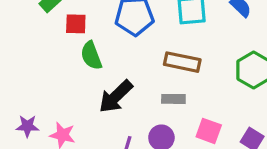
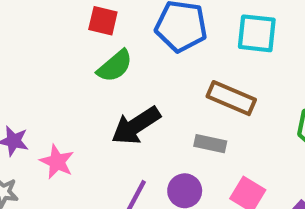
green semicircle: (91, 56) -> (115, 66), turned -120

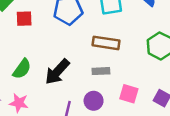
green semicircle: (115, 66) -> (22, 69), moved

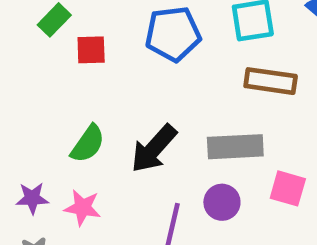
brown rectangle: (106, 43) -> (271, 81), moved
gray rectangle: (101, 71) -> (235, 147), size x1.6

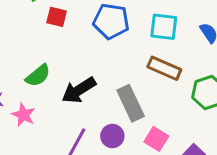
gray rectangle: (235, 147) -> (131, 103), turned 52

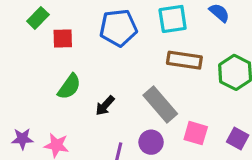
green semicircle: (38, 76) -> (69, 87), moved
black arrow: (79, 90) -> (105, 106), size x0.6

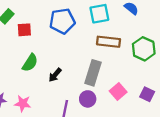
gray rectangle: (160, 105) -> (93, 73), turned 60
pink square: (196, 133) -> (118, 92), turned 35

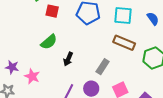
gray rectangle: (93, 73) -> (103, 67), size x0.7
black arrow: (55, 75) -> (68, 59), turned -32

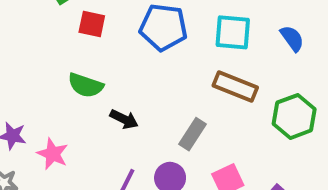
green semicircle: (49, 42) -> (86, 85), turned 60
black arrow: (68, 59) -> (124, 119), turned -88

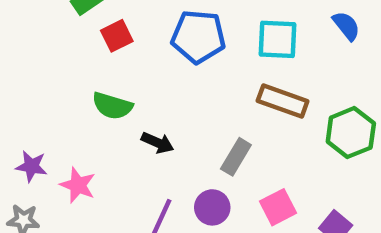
red square: (92, 24) -> (117, 36), turned -36
blue semicircle: (292, 38) -> (346, 26), moved

